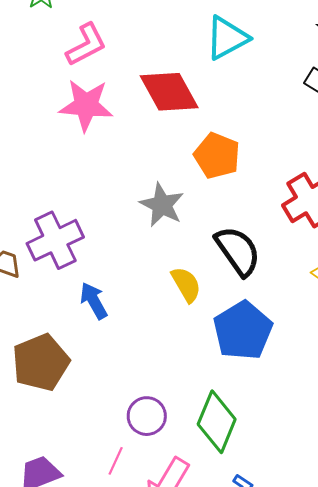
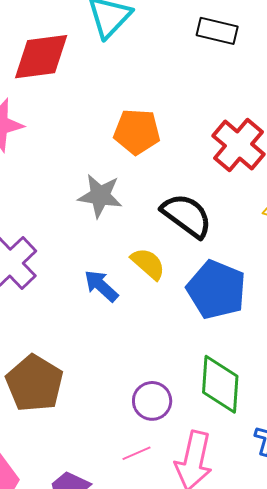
red diamond: (169, 92) -> (41, 57), moved, turned -50
blue arrow: (94, 301) -> (101, 286), moved
pink line: (116, 461) -> (137, 453), turned 60

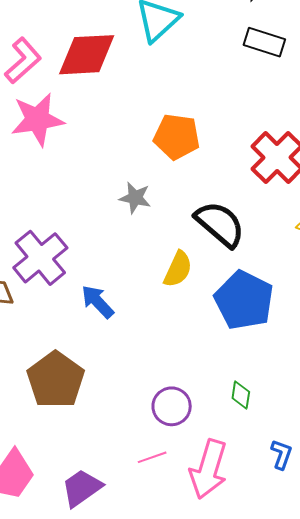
gray star: (100, 196) -> (135, 198), size x0.7
yellow semicircle: (148, 264) -> (178, 269), turned 69
blue arrow: (101, 286) -> (98, 302), moved
green diamond: (220, 384) -> (241, 395), size x0.5

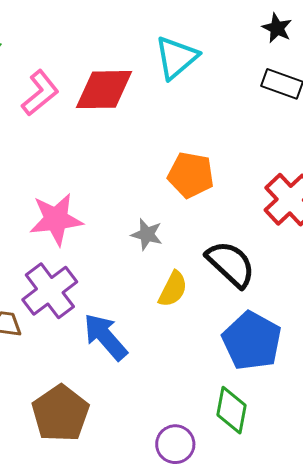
pink star: (37, 119) -> (56, 219), moved
yellow semicircle: (178, 269) -> (173, 289), moved
blue arrow: (98, 302) -> (105, 337), size x1.4
green diamond: (241, 395) -> (232, 410), moved, size x1.6

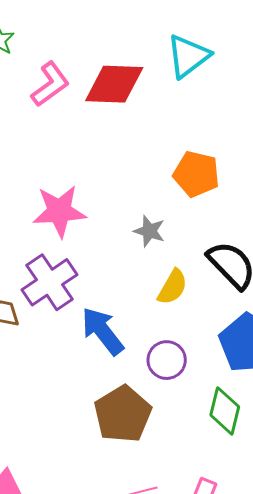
brown pentagon: (60, 413) -> (123, 414), moved
purple circle: (175, 444) -> (167, 360), moved

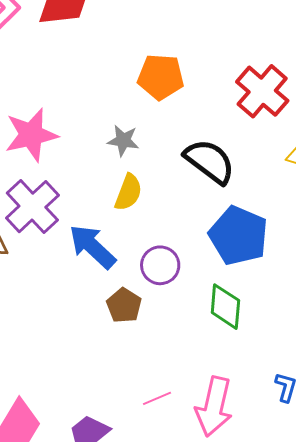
yellow semicircle: (173, 287) -> (128, 192), moved
brown pentagon: (123, 414) -> (124, 305), moved, size x0.6

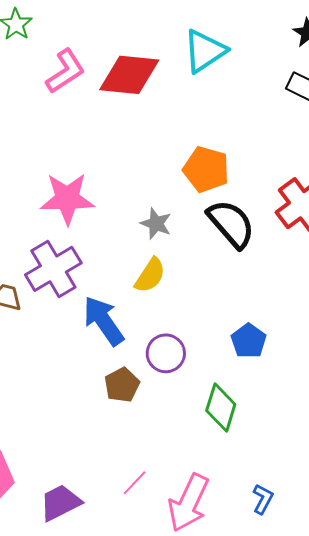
black semicircle: (210, 161) -> (231, 224), moved
blue pentagon: (239, 236) -> (249, 341), size x0.6
pink line: (157, 398) -> (135, 483), turned -36

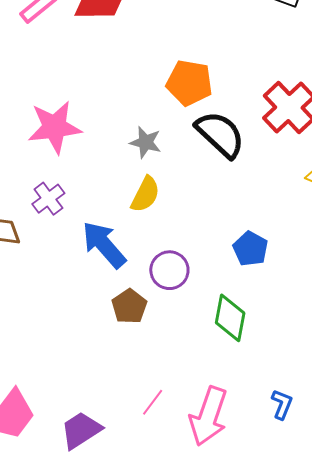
purple cross: (53, 269) -> (48, 199), size x0.6

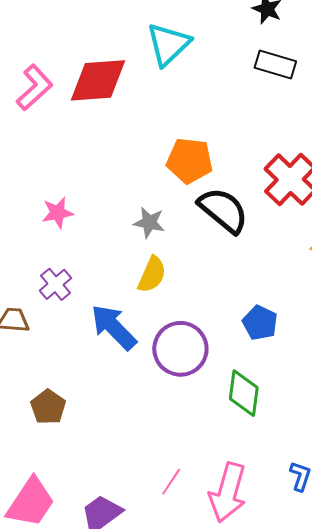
pink star: (55, 127) -> (57, 213), size x0.6
purple circle: (169, 270) -> (180, 349), size x1.4
brown pentagon: (129, 306) -> (48, 407), moved

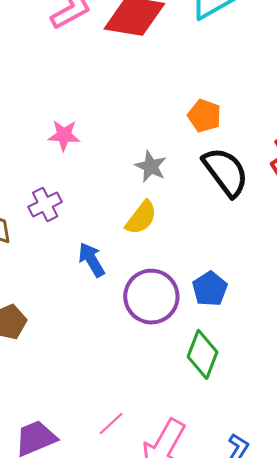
orange pentagon: (190, 161) -> (204, 116), size x0.7
blue pentagon: (260, 323) -> (210, 289), moved
blue arrow: (114, 327) -> (92, 260), size x0.7

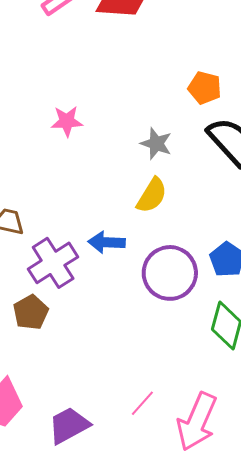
purple cross: (45, 204) -> (53, 263), moved, size x1.5
blue arrow: (92, 260) -> (107, 242), turned -51

